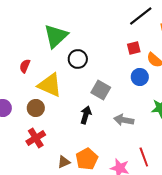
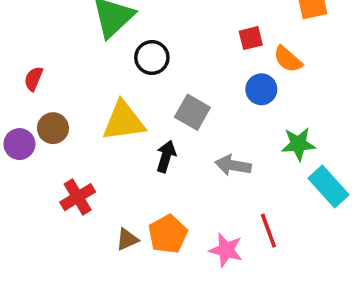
red semicircle: (25, 66) -> (34, 79), moved
yellow triangle: (50, 85) -> (124, 121), moved, turned -32
brown circle: (36, 108) -> (53, 128), moved

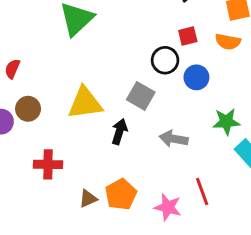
black circle: (152, 58) -> (165, 60), moved
orange semicircle: (288, 59) -> (228, 42), moved, turned -30
red cross: (78, 197) -> (48, 164), turned 32

